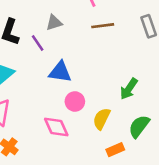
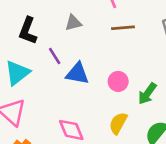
purple line: (38, 43) -> (55, 56), moved
pink circle: (75, 102) -> (118, 81), moved

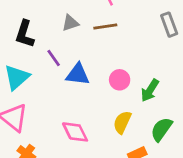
brown line: (123, 28) -> (105, 26), moved

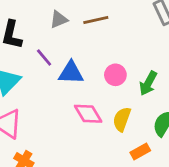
pink diamond: (75, 132) -> (88, 114), moved

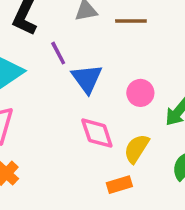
blue triangle: (71, 73) -> (87, 79), turned 40
orange rectangle: (140, 151) -> (119, 185), moved

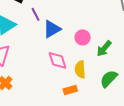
blue triangle: (87, 79) -> (52, 29), turned 36
yellow semicircle: (136, 149) -> (80, 69), turned -36

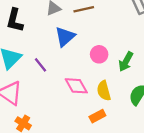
purple line: (36, 14) -> (40, 65), moved
blue triangle: (52, 29) -> (65, 37), moved

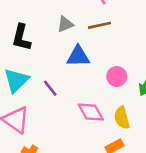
blue triangle: (65, 37) -> (78, 56), turned 40

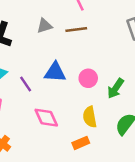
blue triangle: (78, 56) -> (55, 72), moved
pink diamond: (91, 112) -> (46, 118), moved

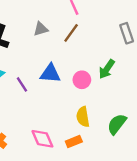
brown line: (76, 30) -> (71, 33), turned -48
green arrow: (116, 88) -> (107, 69), moved
pink diamond: (46, 118) -> (42, 139), moved

